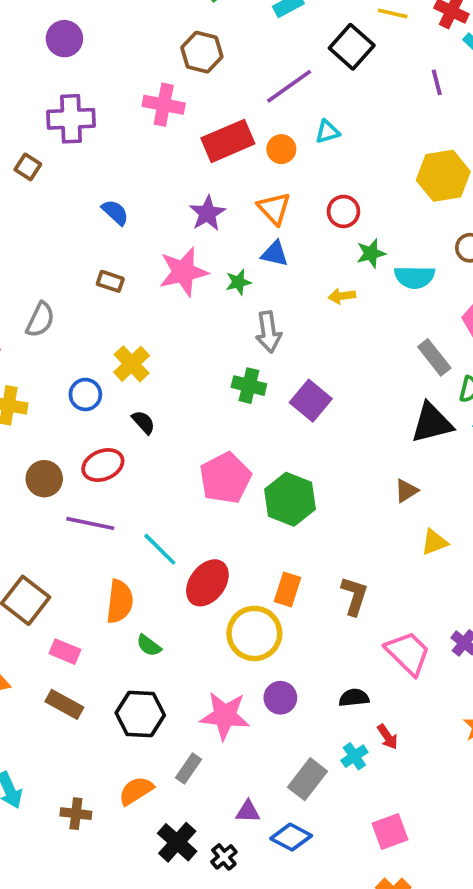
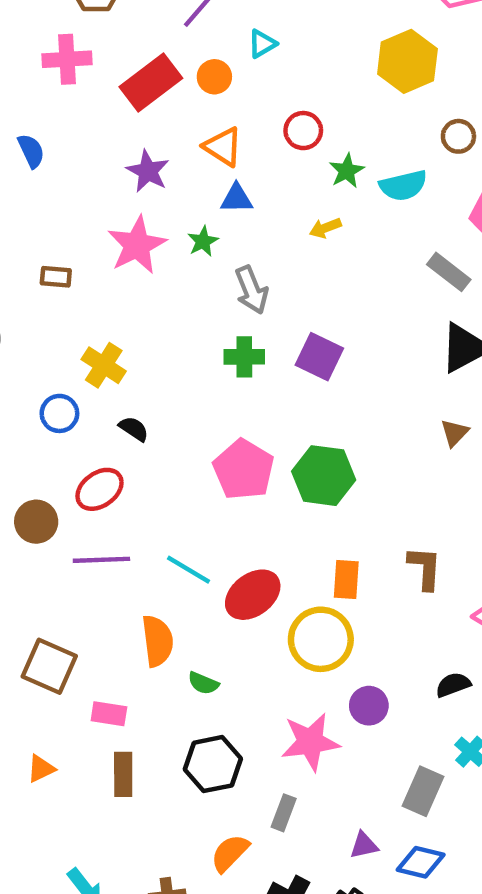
blue semicircle: (115, 212) -> (31, 151), moved, turned 36
red ellipse: (207, 583) -> (253, 595), turned 30
brown rectangle: (64, 704) -> (123, 774), turned 75

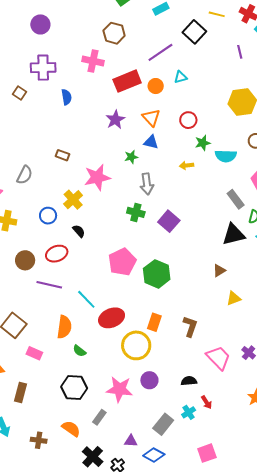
pink star: (137, 245) -> (97, 177), moved
brown rectangle: (123, 774) -> (21, 392), moved
orange semicircle: (230, 853) -> (71, 429), turned 66

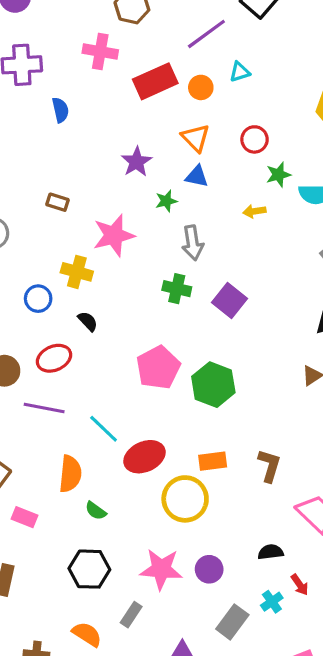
purple star: (115, 120) -> (136, 162), moved
yellow cross: (73, 200) -> (77, 272), turned -30
orange rectangle: (154, 322) -> (213, 461), turned 66
purple circle: (149, 380) -> (209, 569), moved

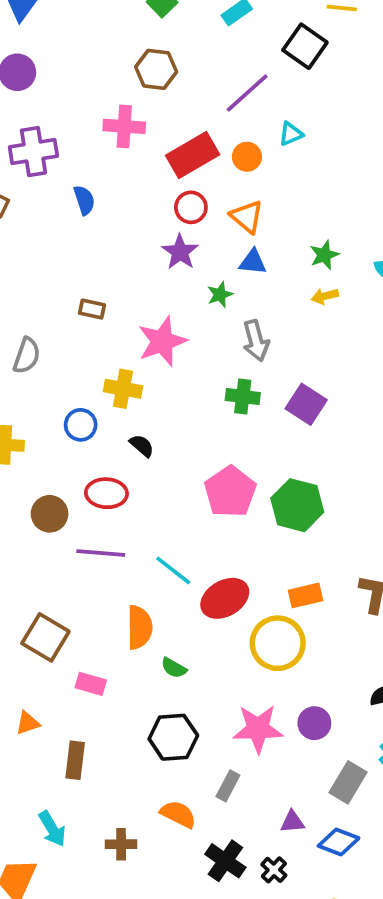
red circle: (254, 139) -> (191, 207), moved
green star: (278, 175) -> (324, 255), moved
red ellipse: (54, 358) -> (106, 493), turned 32

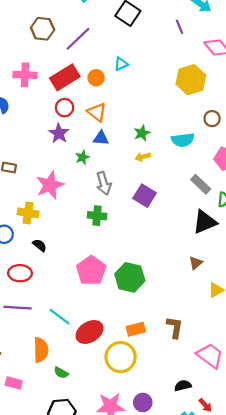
purple line: (247, 93) -> (78, 39), moved
pink cross: (124, 126) -> (25, 75), moved
purple square: (306, 404) -> (145, 196), moved

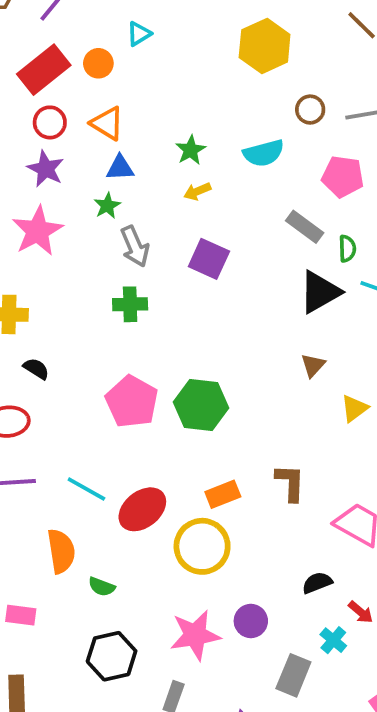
green star: (82, 157) -> (107, 206), moved
pink star: (50, 185) -> (37, 231), moved

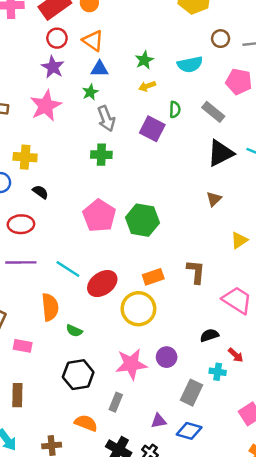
green semicircle: (347, 249) -> (175, 109), moved
yellow triangle: (354, 408) -> (239, 240), moved
cyan cross: (333, 640) -> (218, 372), turned -35

